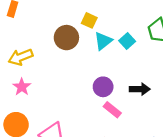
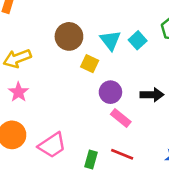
yellow square: (89, 20) -> (90, 64), moved
cyan triangle: (103, 41) -> (110, 40), turned -30

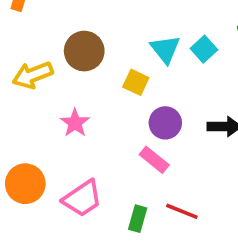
brown circle: (69, 36) -> (84, 51), moved
pink star: (18, 92) -> (75, 123), moved
pink rectangle: (121, 118) -> (154, 160), moved

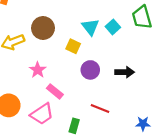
pink rectangle: (154, 160) -> (55, 91), moved
red line: (182, 211) -> (100, 109), moved

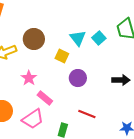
black arrow: (125, 72) -> (121, 80), moved

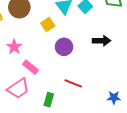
yellow square: (62, 56) -> (48, 24), turned 32
black arrow: (121, 80) -> (102, 41), moved

